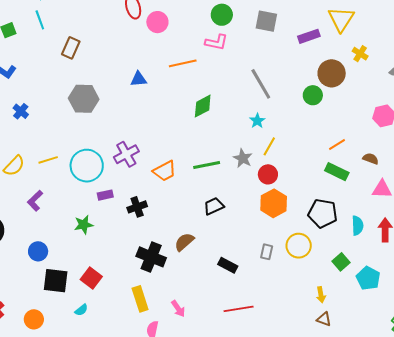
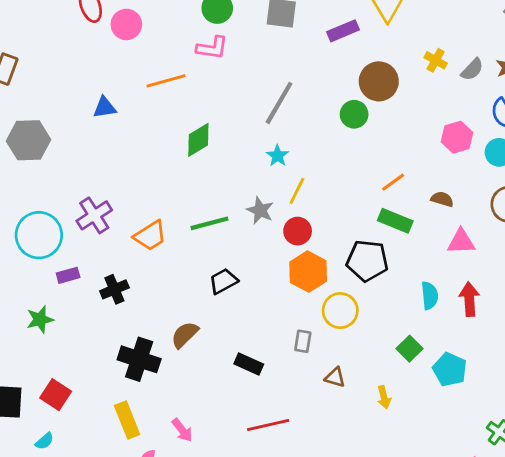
yellow cross: (360, 54) -> (436, 60), moved
gray line: (261, 84) -> (279, 103), turned 64
black pentagon: (323, 213) -> (367, 261), moved
yellow circle: (299, 246) -> (340, 311), moved
brown triangle: (324, 319) -> (335, 377), moved

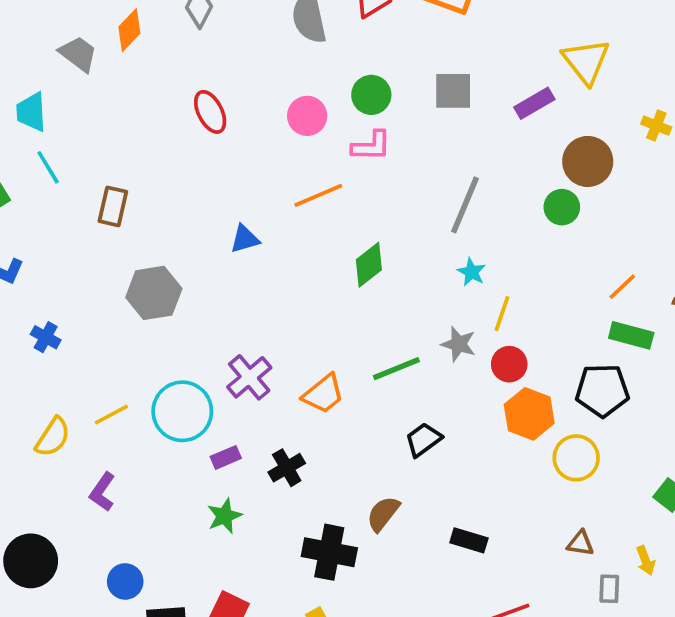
pink circle: (126, 24) -> (307, 116), moved
green star: (40, 319) -> (224, 516), moved
gray rectangle: (303, 341) -> (609, 589), moved

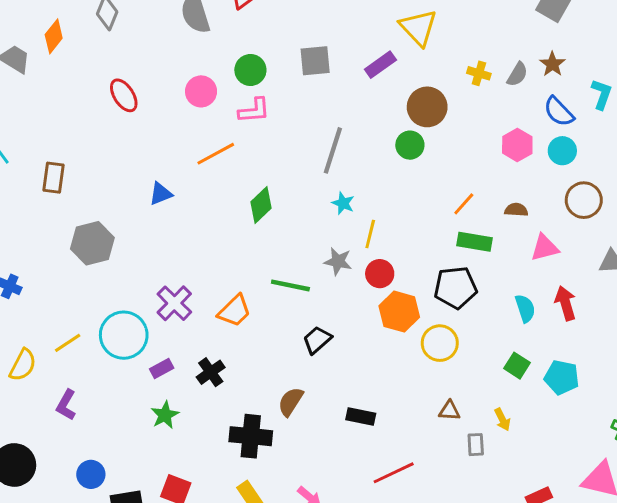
green line: (396, 369) -> (290, 285), turned 39

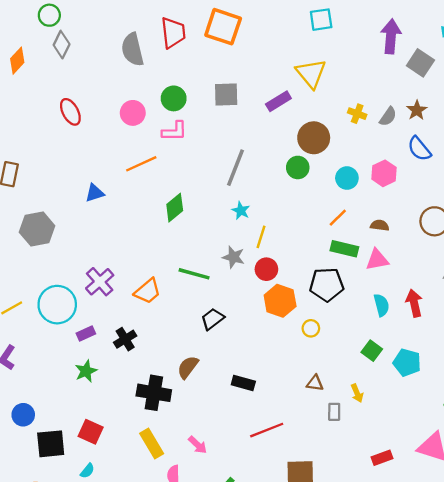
cyan circle: (562, 151) -> (347, 178), moved
pink triangle: (545, 248) -> (377, 260), moved
yellow circle: (440, 343) -> (311, 328), size x0.6

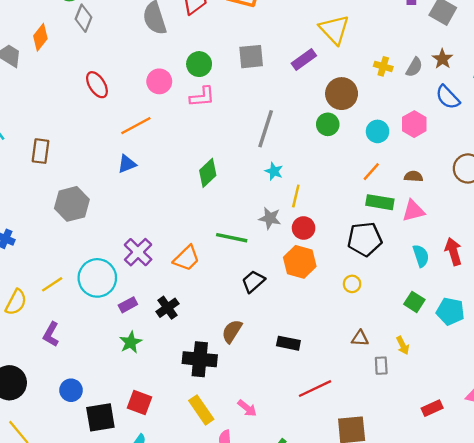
orange line: (141, 164) -> (136, 126), moved
orange hexagon: (280, 301) -> (300, 262), moved

